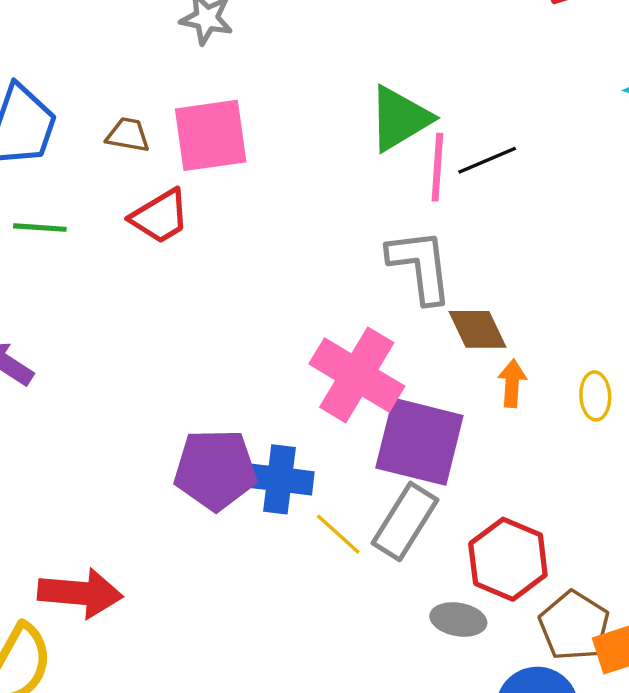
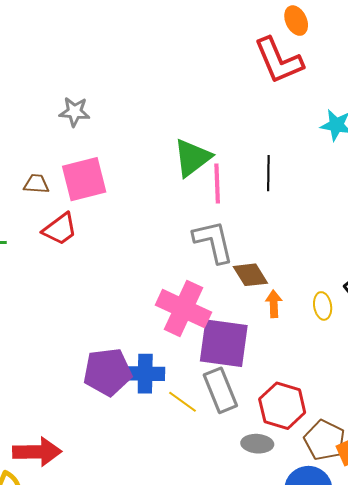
black line: (487, 160) -> (268, 173), moved, turned -60
gray rectangle: (405, 521) -> (220, 390), turned -48

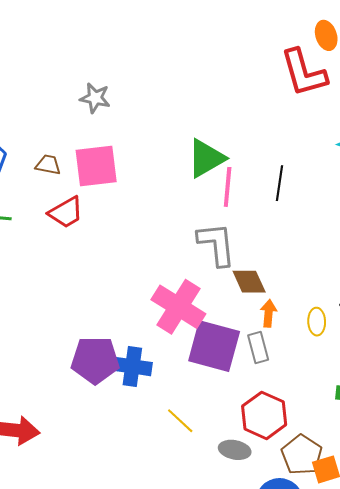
gray rectangle: (220, 390) -> (258, 347), moved, size x0.7
yellow line: (183, 402) -> (180, 421), moved

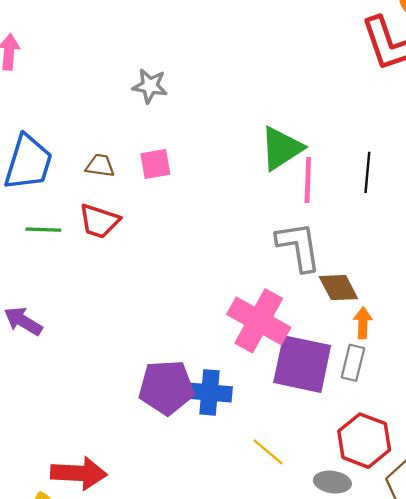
pink square: (96, 166) -> (155, 164), size x0.6
red trapezoid: (66, 212) -> (99, 221), moved, turned 51
gray rectangle: (258, 347) -> (353, 363), turned 32

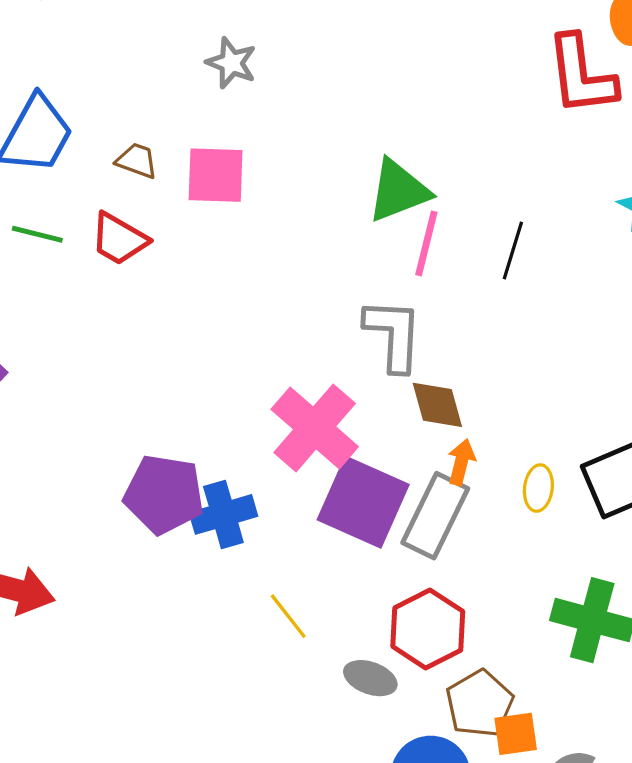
pink square: (155, 164) -> (216, 175), size x1.4
gray rectangle: (353, 363) -> (435, 516), size x1.6
blue cross: (209, 392) -> (223, 514), turned -33

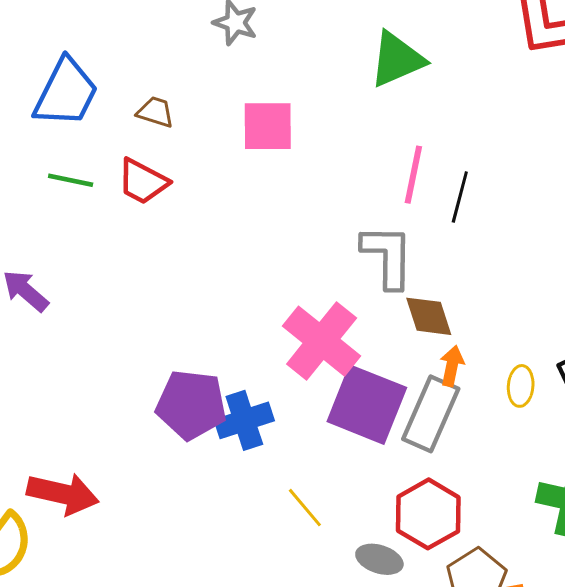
pink square: (216, 175) -> (268, 126), moved
green triangle: (398, 191) -> (397, 59), moved
black line: (513, 251) -> (460, 197), moved

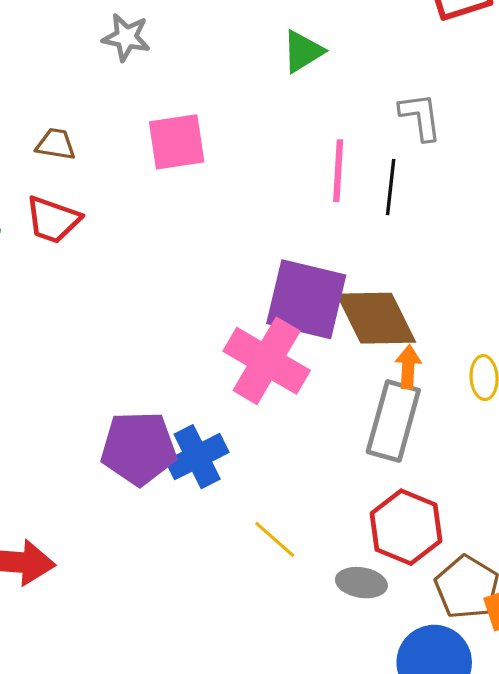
green triangle: (397, 59) -> (303, 51), size x0.7
gray L-shape: (388, 256) -> (420, 117), moved, size x0.7
brown diamond: (429, 316) -> (376, 318), size x1.5
purple square: (367, 405) -> (306, 299), moved

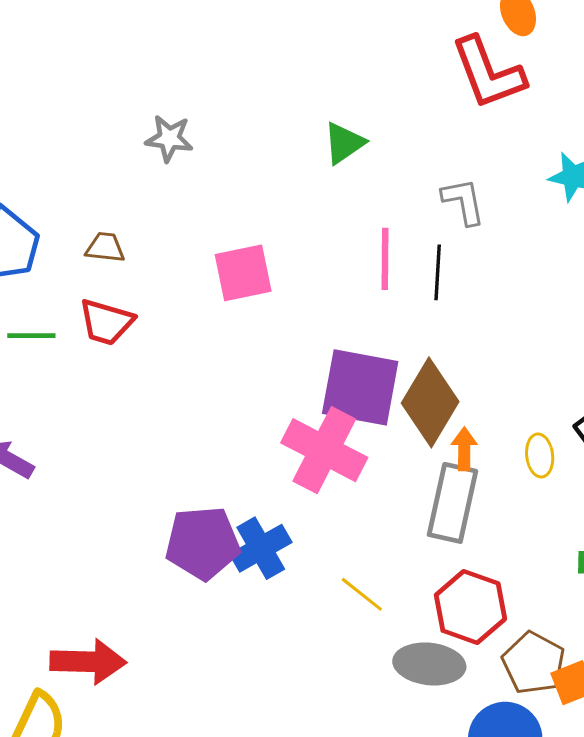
pink square: (177, 142) -> (243, 273), moved
brown diamond: (376, 318) -> (430, 402), turned 60
yellow line: (275, 539) -> (362, 594), moved
gray ellipse: (361, 583) -> (429, 664), size x1.4

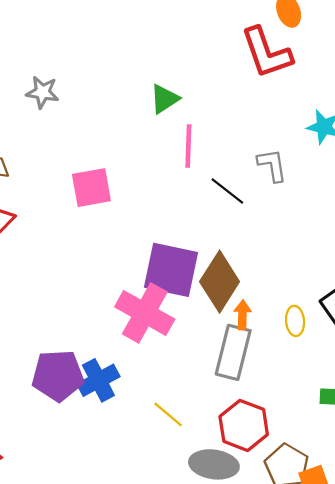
gray L-shape: (463, 201) -> (272, 165), moved
pink line: (385, 259) -> (188, 146), moved
black line: (438, 272) -> (227, 191), turned -57

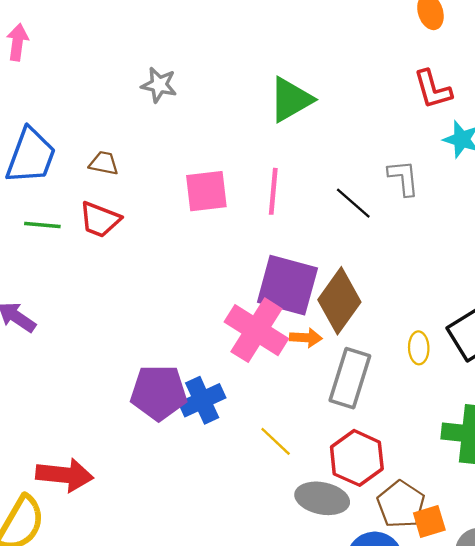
red L-shape: (267, 53) -> (433, 89), moved, size x0.7
green triangle: (164, 99) -> (291, 99), size x1.4
pink line: (188, 146) -> (273, 191), moved
orange arrow: (243, 315) -> (306, 338), moved, turned 88

